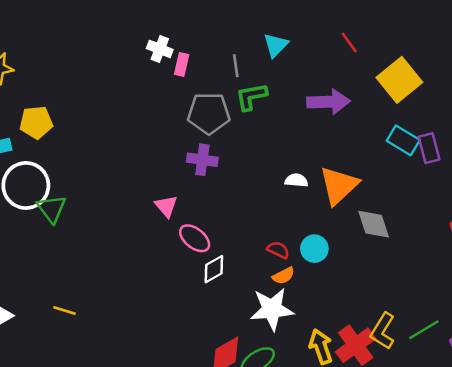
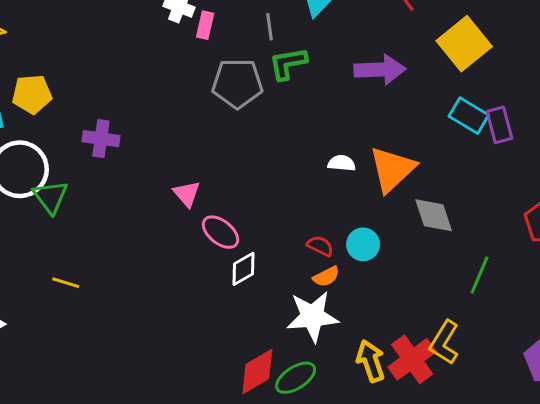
purple cross: (202, 160) -> (101, 139), moved
yellow line: (64, 310) -> (66, 283), moved
green line: (424, 330) -> (480, 275), moved, turned -36

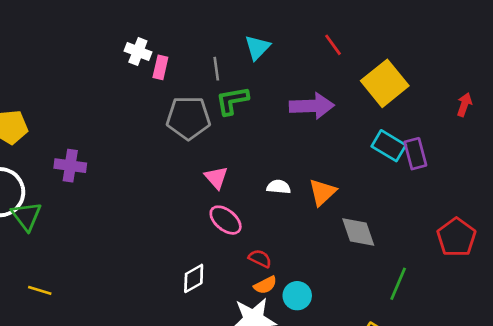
orange triangle: (392, 169) -> (322, 192), size x0.7
pink triangle: (187, 194) -> (216, 178), moved
pink ellipse: (220, 232) -> (226, 220), moved
cyan circle: (363, 244) -> (297, 296), moved

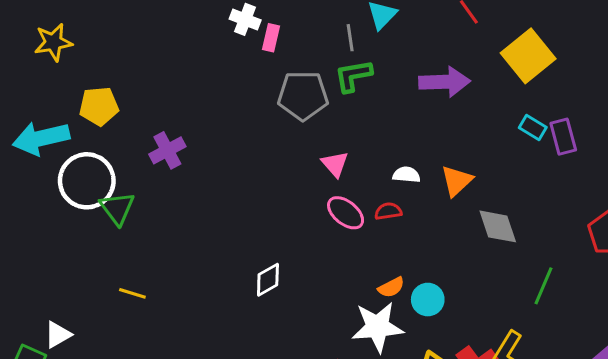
gray line: (216, 69) -> (350, 38), moved
cyan rectangle: (389, 146) -> (533, 128), size x0.7
purple cross: (70, 166) -> (167, 150), turned -36
red semicircle: (260, 259) -> (388, 211), moved, turned -35
white diamond: (194, 278) -> (268, 280), moved

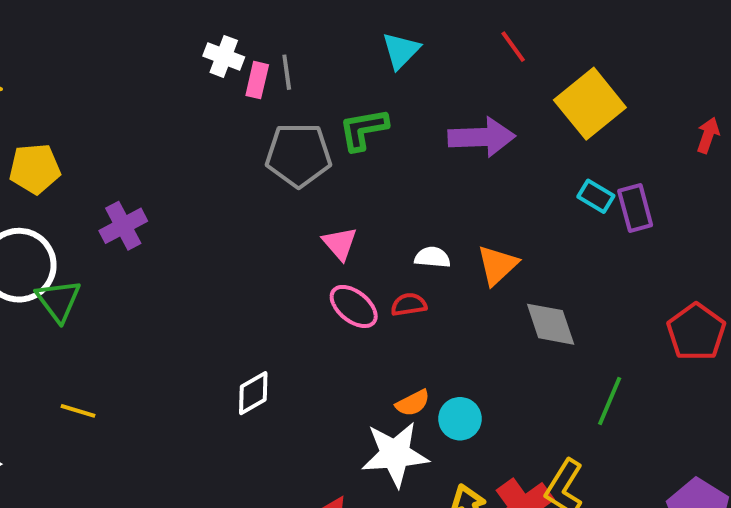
gray line: (350, 38) -> (287, 72), moved

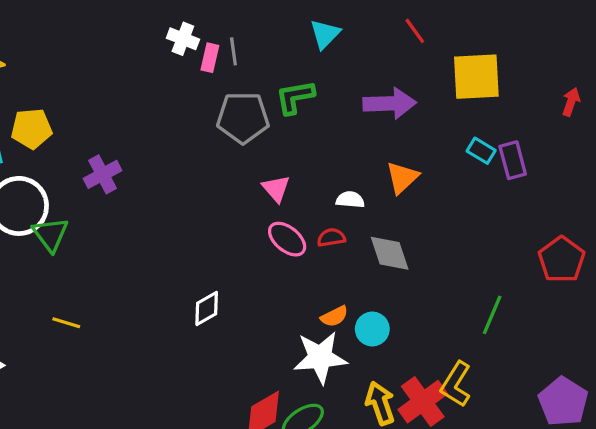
yellow square: (590, 104) -> (476, 77), turned 36
orange triangle: (497, 265) -> (402, 178), moved
gray diamond: (551, 324) -> (390, 253), moved

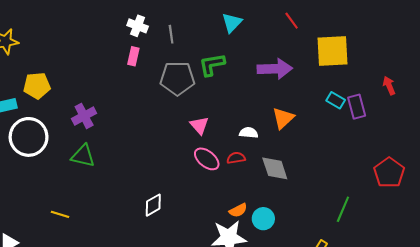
pink rectangle: (210, 58) -> (133, 56), moved
red arrow: (571, 102) -> (389, 86), moved, turned -42
green triangle: (50, 234) -> (83, 156), moved, turned -40

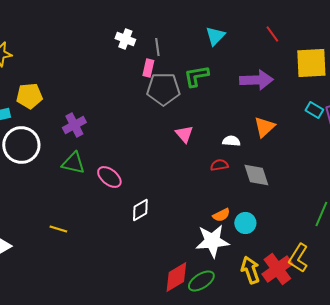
pink rectangle: (133, 56) -> (148, 68), moved
pink ellipse: (207, 159) -> (109, 177), moved
yellow line: (60, 214) -> (58, 229), moved

